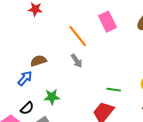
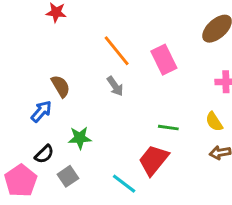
pink rectangle: (108, 22) -> (164, 60), moved
brown semicircle: (38, 61) -> (61, 86), turned 77

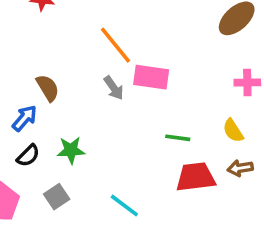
pink rectangle: (164, 60) -> (151, 77), moved, turned -56
black semicircle: (44, 154) -> (28, 156), moved
red trapezoid: (154, 160) -> (196, 177), moved, turned 44

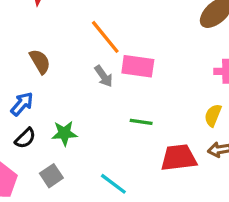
brown semicircle: (48, 88) -> (40, 61), moved
yellow semicircle: (233, 131) -> (213, 115), turned 55
green line: (178, 138) -> (141, 122), moved

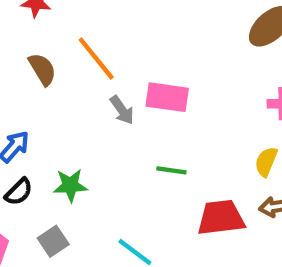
orange line: (105, 37) -> (96, 58), moved
brown semicircle: (40, 61) -> (42, 69), moved

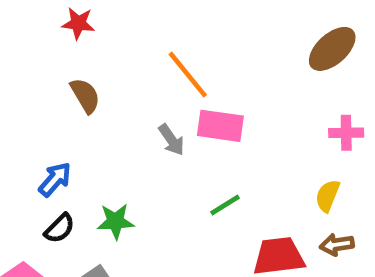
orange line: (96, 58) -> (188, 75), moved
green line: (171, 170) -> (225, 205), turned -40

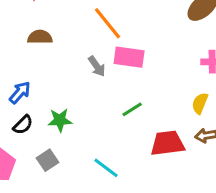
brown semicircle: (85, 96) -> (40, 37), turned -60

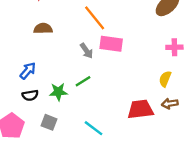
green line: (132, 109) -> (83, 81), moved
black semicircle: (23, 125) -> (30, 95), turned 35
gray square: (48, 160) -> (49, 122), turned -35

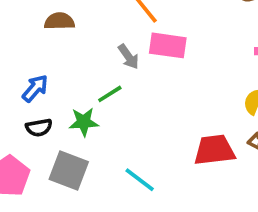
green line: (83, 81) -> (110, 94), moved
gray square: (49, 122) -> (69, 170), size x1.5

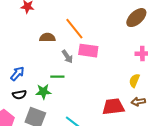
brown semicircle: (59, 21) -> (47, 38), moved
green line: (110, 94) -> (57, 77), turned 32

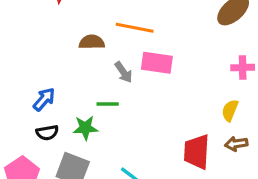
orange line: (74, 29) -> (135, 28), turned -40
red trapezoid: (113, 107) -> (197, 152), turned -80

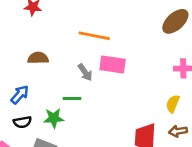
brown semicircle: (92, 42) -> (38, 58), moved

